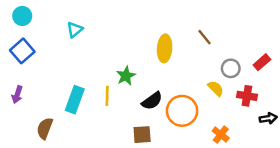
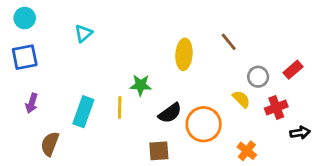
blue square: (22, 51) -> (25, 57), turned 30
green star: (126, 76) -> (141, 85), turned 30
purple arrow: (17, 95) -> (32, 103), moved
red cross: (247, 96) -> (276, 107), turned -30

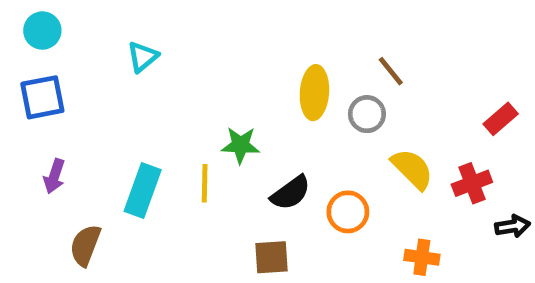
gray circle: (258, 77) -> (367, 114), moved
yellow semicircle: (241, 99) -> (412, 169), size x1.4
orange circle: (204, 124) -> (348, 212), size x0.7
orange cross: (247, 151) -> (422, 257), turned -30

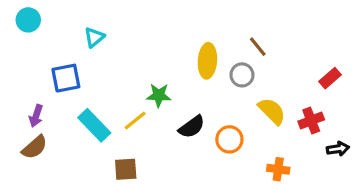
blue square: (42, 97) -> (66, 78), moved
yellow line: (205, 183) -> (135, 121), turned 50
cyan rectangle: (143, 190) -> (94, 125), turned -64
brown semicircle: (85, 245) -> (35, 147), moved, turned -152
brown square: (271, 257) -> (126, 169), moved

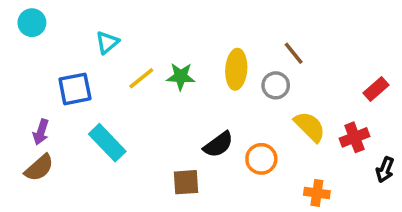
green star: (159, 95) -> (181, 76), moved
yellow line: (135, 121) -> (141, 78), moved
black arrow: (338, 149) -> (385, 170), turned 120
brown square: (126, 169) -> (186, 182), moved

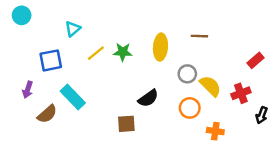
brown line: (294, 53) -> (199, 36), turned -49
gray circle: (276, 85) -> (187, 74), moved
orange circle: (261, 159) -> (190, 108), moved
brown semicircle: (39, 168) -> (47, 114), moved

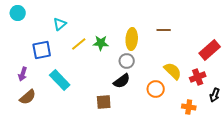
red rectangle: (256, 60) -> (210, 50), size x1.5
gray circle: (187, 74) -> (127, 61), moved
brown semicircle: (47, 114) -> (28, 97), moved
orange cross: (215, 131) -> (189, 107), moved

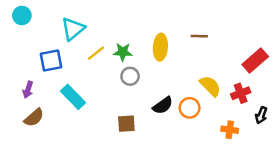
cyan triangle: (60, 24) -> (73, 29), size x1.5
gray circle: (127, 61) -> (130, 76), moved
black semicircle: (122, 81) -> (163, 105), moved

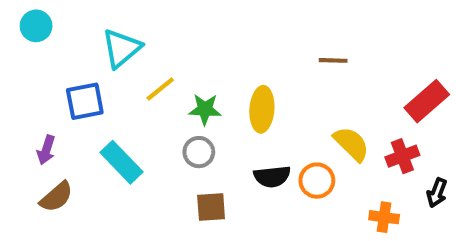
yellow ellipse: (160, 47) -> (262, 109), moved
green star: (123, 52) -> (205, 109), moved
gray circle: (130, 76) -> (199, 152), moved
black semicircle: (163, 105) -> (272, 176), turned 30

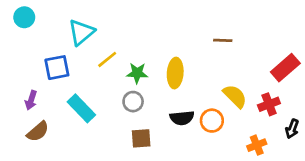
orange cross: (384, 217) -> (257, 145), turned -30

